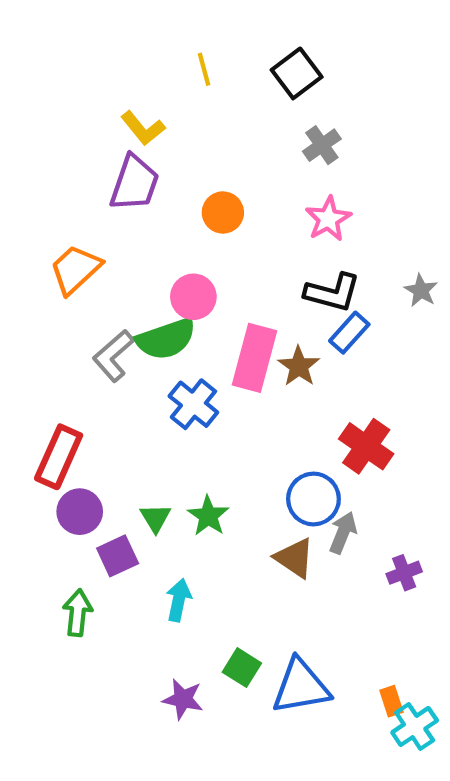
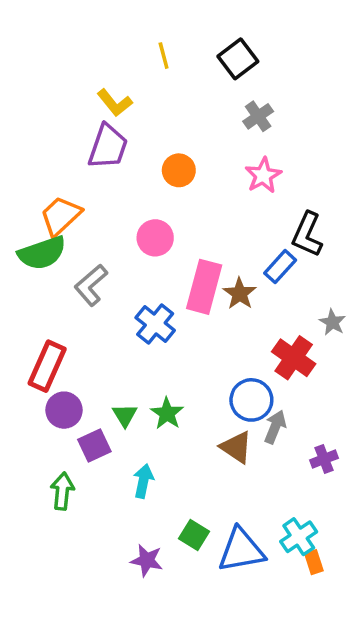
gray star: (421, 290) -> (332, 322), moved
black L-shape: (332, 293) -> (307, 234), moved, turned 99
green semicircle: (166, 339) -> (42, 253), moved
cyan cross: (415, 727) -> (299, 537), moved

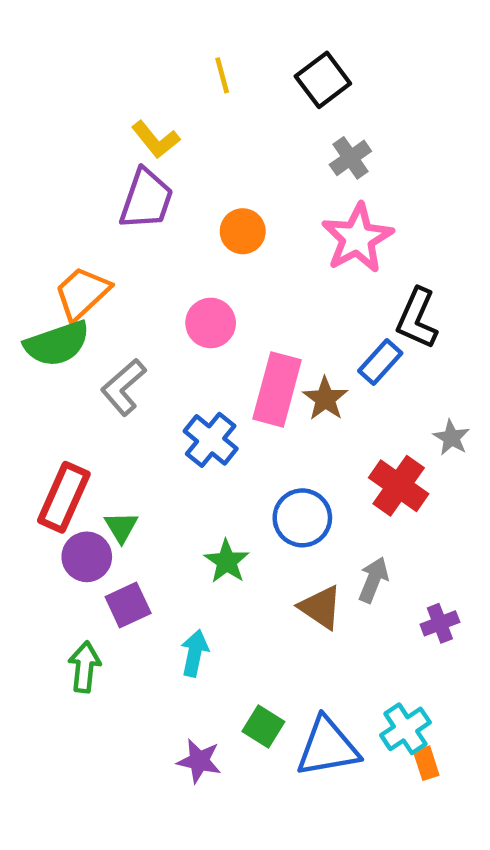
pink star: (263, 175) -> (357, 238), size x1.4
blue circle: (251, 400) -> (302, 518), moved
green triangle: (125, 415) -> (121, 527), moved

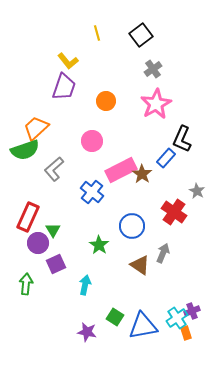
pink rectangle: (277, 389) -> (121, 170), turned 48
purple cross: (440, 623) -> (192, 311), moved
green arrow: (84, 667) -> (26, 284), moved

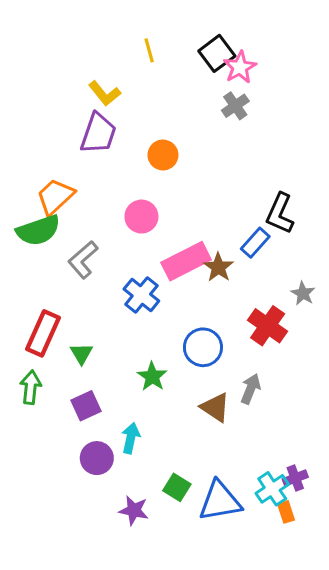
pink star: (156, 104) -> (240, 67), moved, size x0.7
purple circle: (38, 243) -> (97, 458), moved
green arrow: (26, 284) -> (31, 387), moved

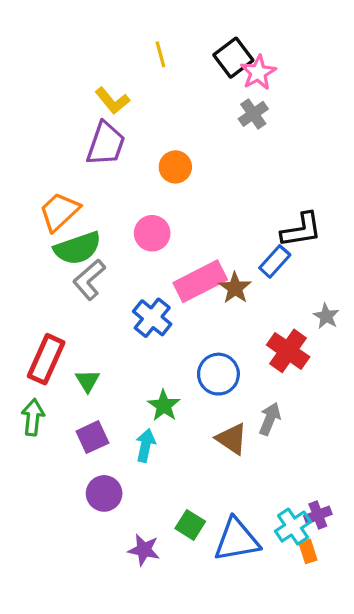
black L-shape: (280, 213) -> (301, 230), turned -123
green semicircle: (38, 230) -> (78, 248), moved
cyan arrow: (131, 438) -> (146, 445), moved

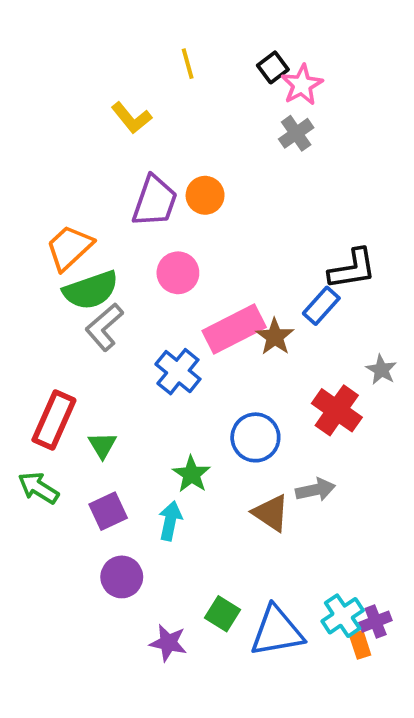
black square: (233, 58) -> (273, 67), size x0.7
purple trapezoid: (106, 144) -> (155, 201), moved
green arrow: (33, 417) -> (38, 488), turned -64
gray arrow: (270, 419) -> (315, 490), turned 56
purple cross: (318, 515) -> (376, 622), moved

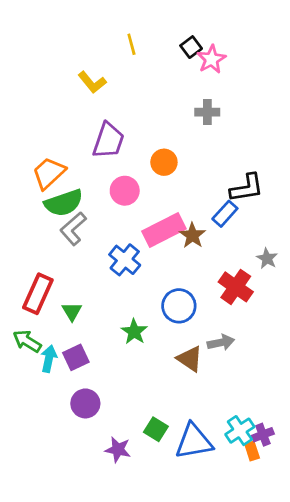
gray cross: (296, 133) -> (207, 112), moved, turned 35
orange circle: (205, 195) -> (164, 162), moved
cyan arrow: (170, 521) -> (49, 359), moved

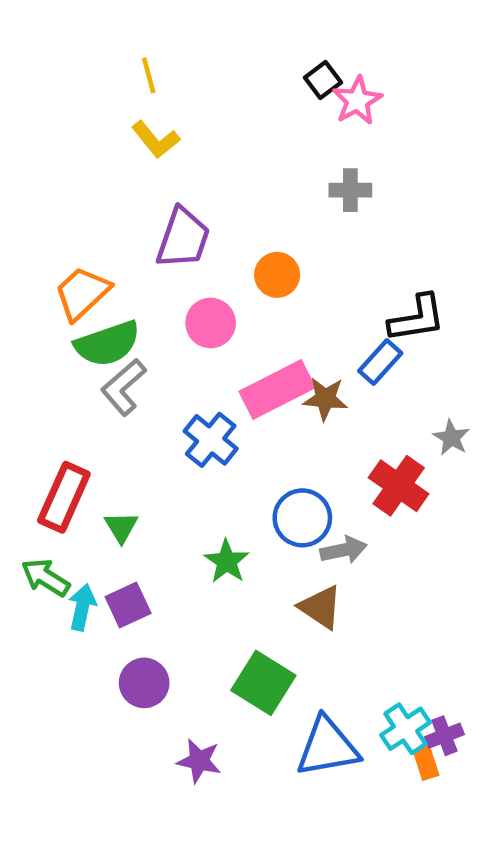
yellow line: (131, 44) -> (149, 75), moved
brown star: (192, 235) -> (325, 399), turned -30
gray arrow: (221, 342) -> (344, 550), moved
green square: (156, 429) -> (263, 683), moved, size x1.5

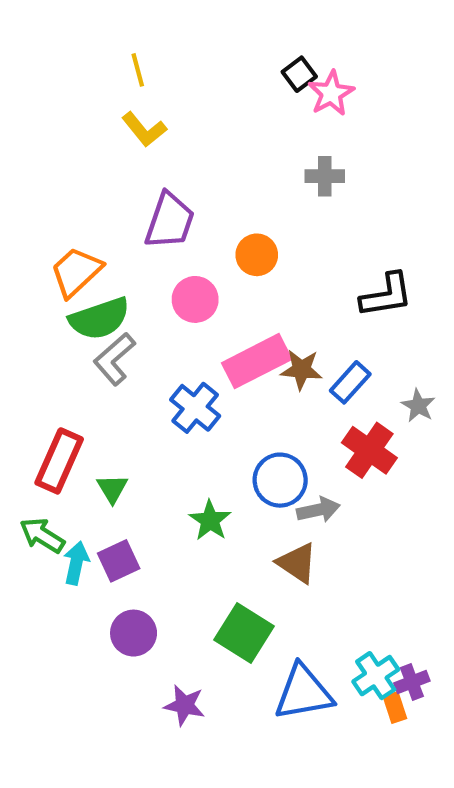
blue rectangle: (380, 362) -> (350, 382), moved

